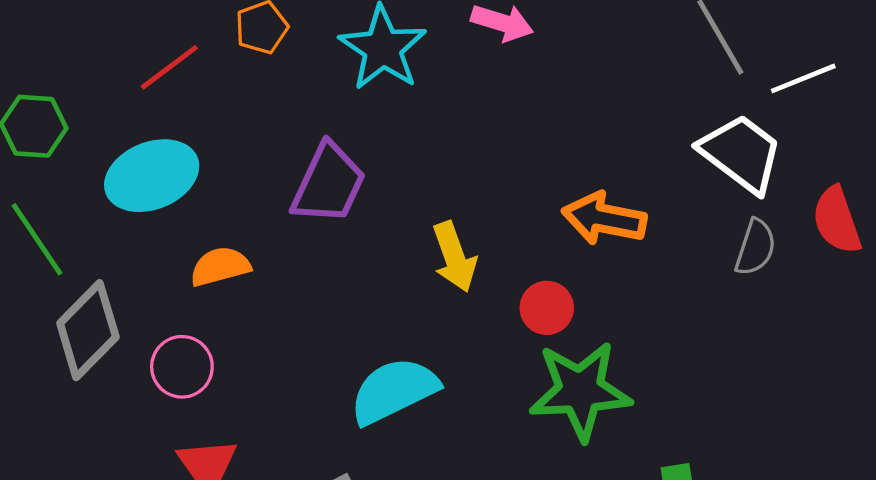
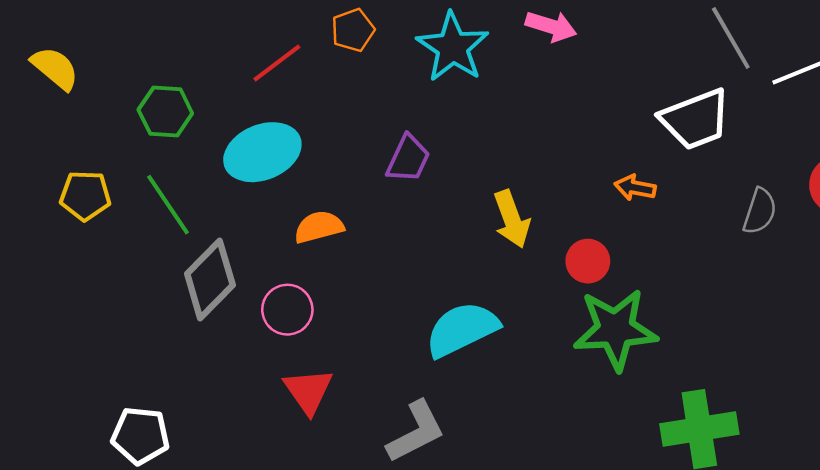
white trapezoid: (741, 153) -> (695, 119), moved, turned 122
purple trapezoid: (329, 184) -> (408, 159), size x0.7
orange arrow: (604, 219) -> (635, 188), size x0.6

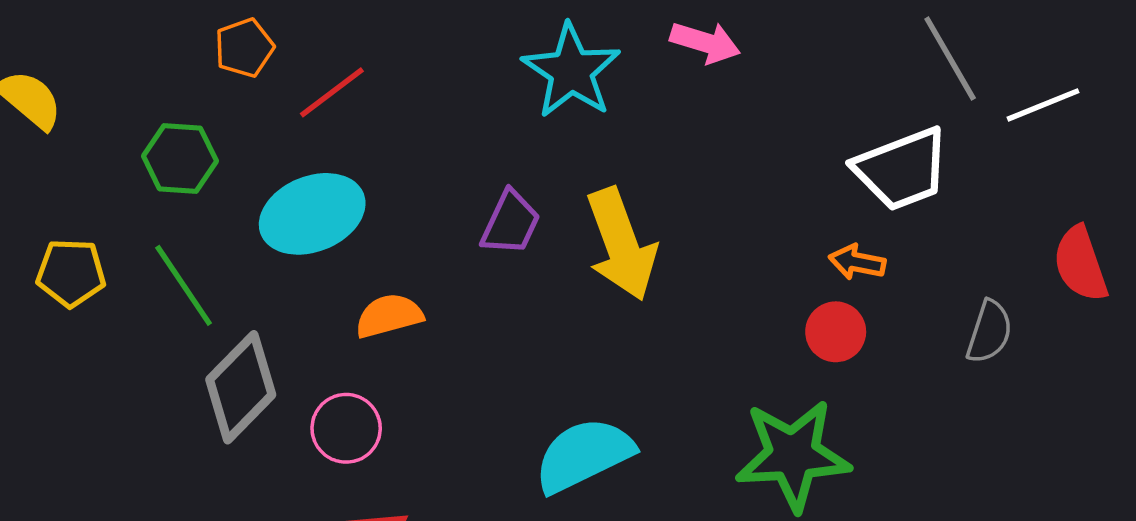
orange pentagon: (353, 30) -> (244, 48), moved
orange arrow: (635, 188) -> (857, 262), moved
gray semicircle: (760, 211) -> (989, 332), moved
yellow arrow: (512, 219) -> (621, 244), moved, size x1.4
red circle: (588, 261) -> (836, 332), moved

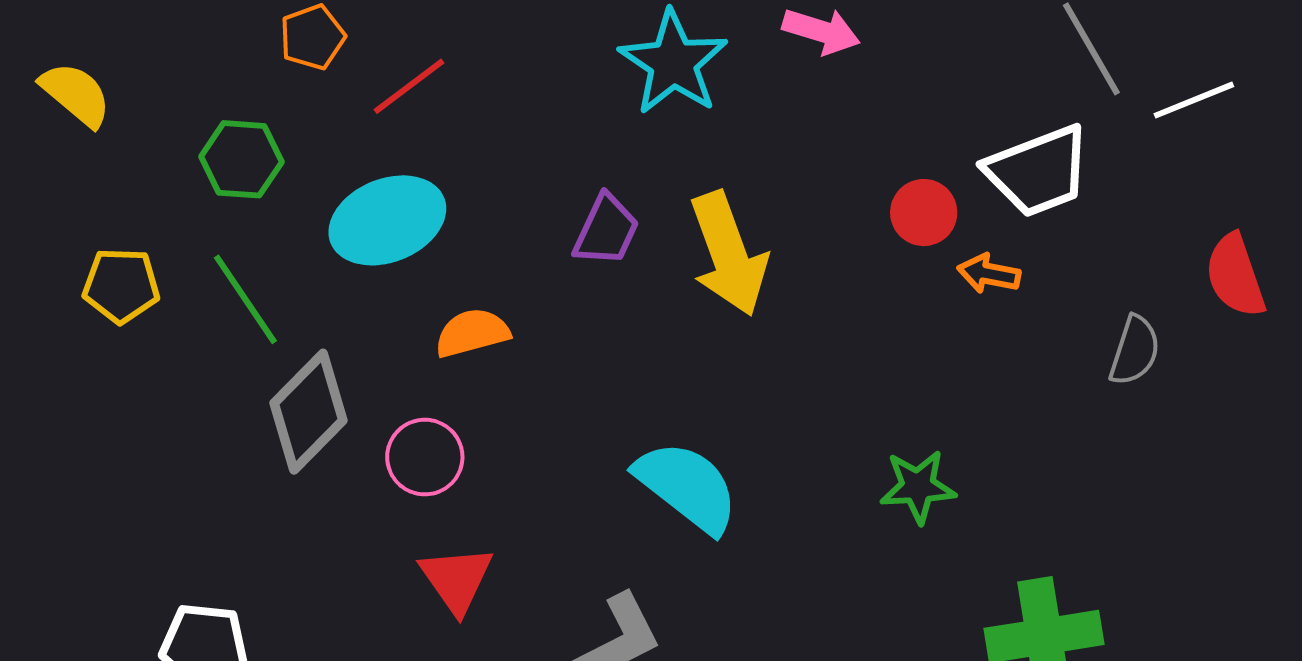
red circle: (836, 332) -> (924, 213), moved
cyan semicircle: (584, 455) -> (687, 487), turned 64
green star: (793, 455) -> (918, 487), size x0.6

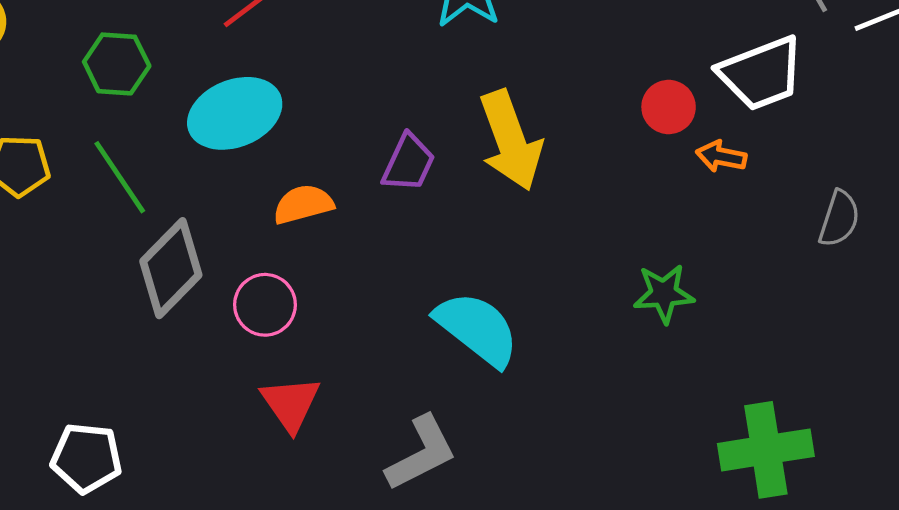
purple trapezoid: (606, 230) -> (409, 163), moved
green star: (918, 487) -> (664, 294), moved

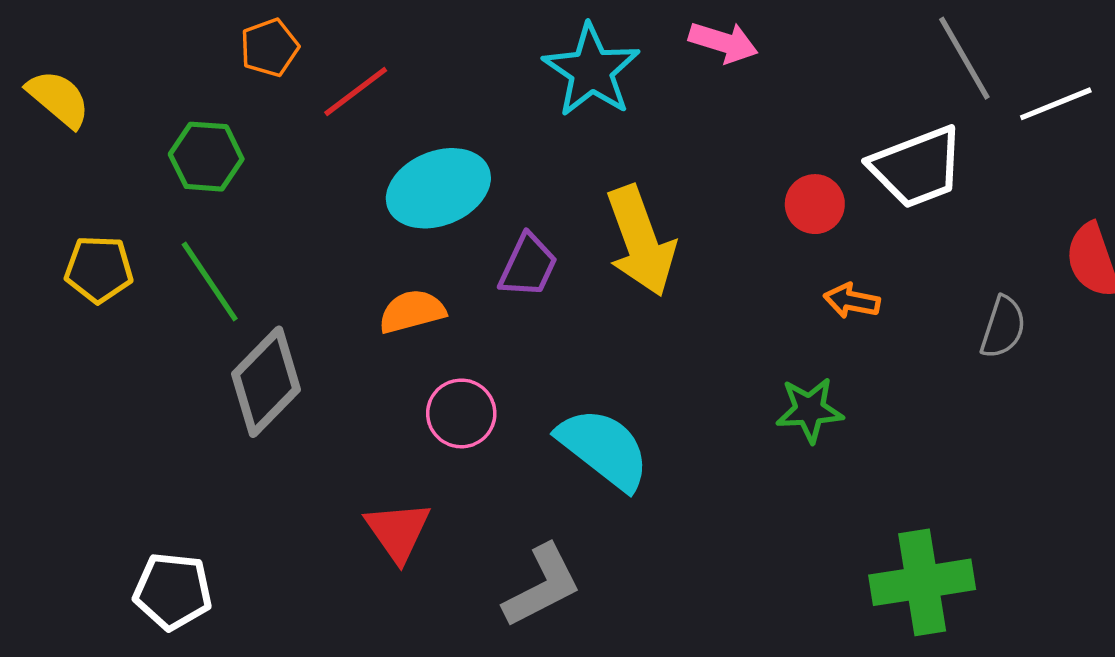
cyan ellipse: (235, 113) -> (438, 188), moved
orange arrow: (721, 156) -> (852, 301), moved
pink circle: (265, 305) -> (461, 413), moved

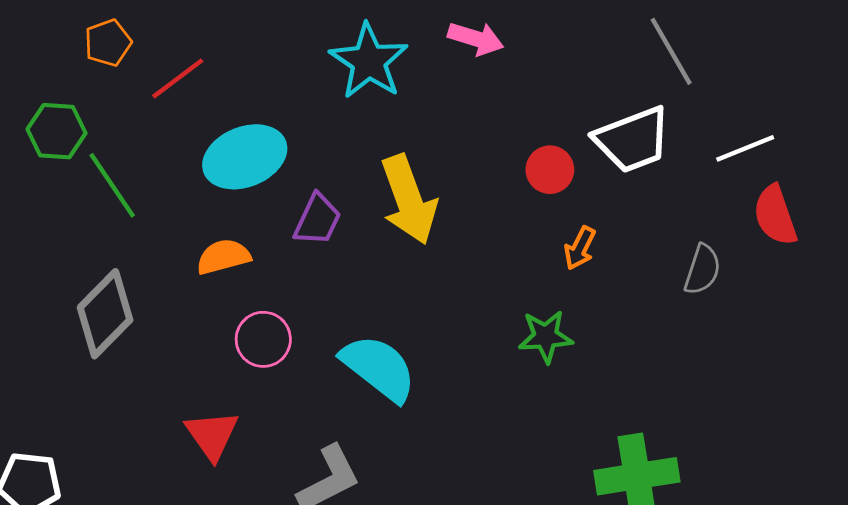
white line: (1056, 104) -> (745, 148), moved
green line: (210, 281) -> (112, 185), moved
orange arrow: (852, 301) -> (580, 248), turned -75

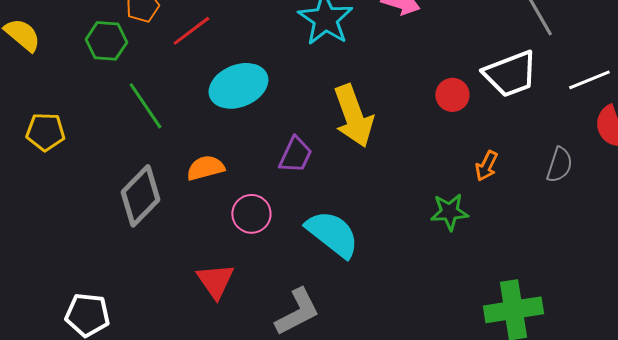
green hexagon: (57, 131) -> (106, 41), moved
purple trapezoid: (317, 220) -> (295, 155), moved
orange arrow: (580, 248) -> (486, 166), moved
orange semicircle: (223, 257) -> (205, 168), moved

